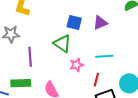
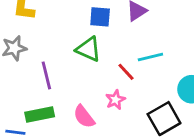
pink star: (77, 65) -> (115, 100), moved
red line: (96, 80) -> (126, 72), moved, turned -48

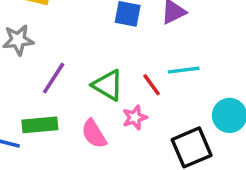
green triangle: (88, 49) -> (108, 85), moved
purple line: (46, 75) -> (54, 78), turned 40

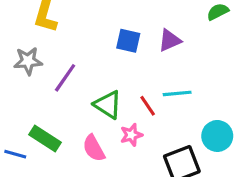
purple line: (54, 78) -> (65, 78), moved
green rectangle: (40, 125) -> (45, 139), turned 36

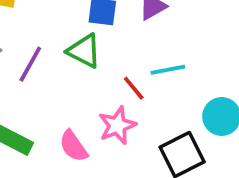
green triangle: (108, 105) -> (84, 51), moved
pink star: (131, 135) -> (117, 125), size x1.4

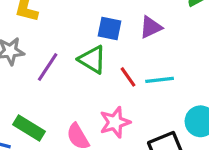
red line: (134, 88) -> (128, 77), moved

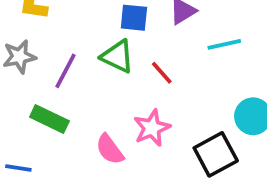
cyan line: (160, 80) -> (224, 44), moved
green rectangle: (29, 128) -> (49, 119), moved

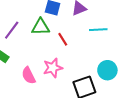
green triangle: (117, 56) -> (41, 27), turned -36

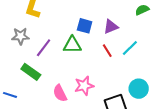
cyan line: (98, 30) -> (130, 48), turned -42
red line: (63, 39) -> (107, 51), moved

